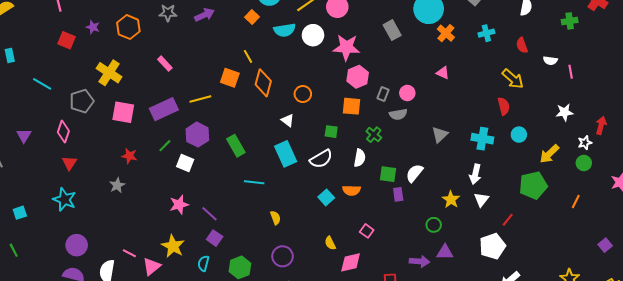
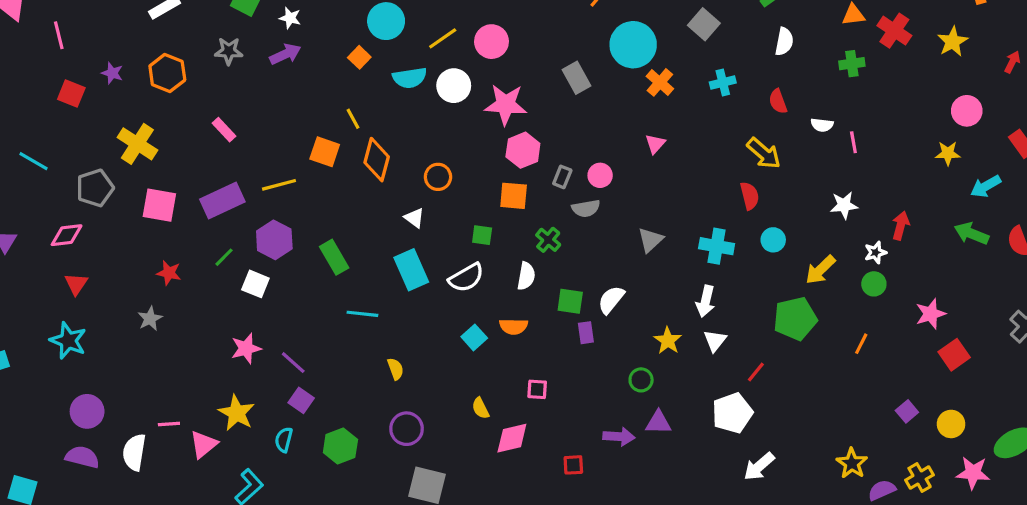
pink triangle: (443, 73) -> (655, 144), turned 48
pink diamond: (63, 132) -> (67, 235), turned 65
pink square: (367, 231) -> (537, 389), turned -32
pink line: (129, 253) -> (169, 424), turned -32

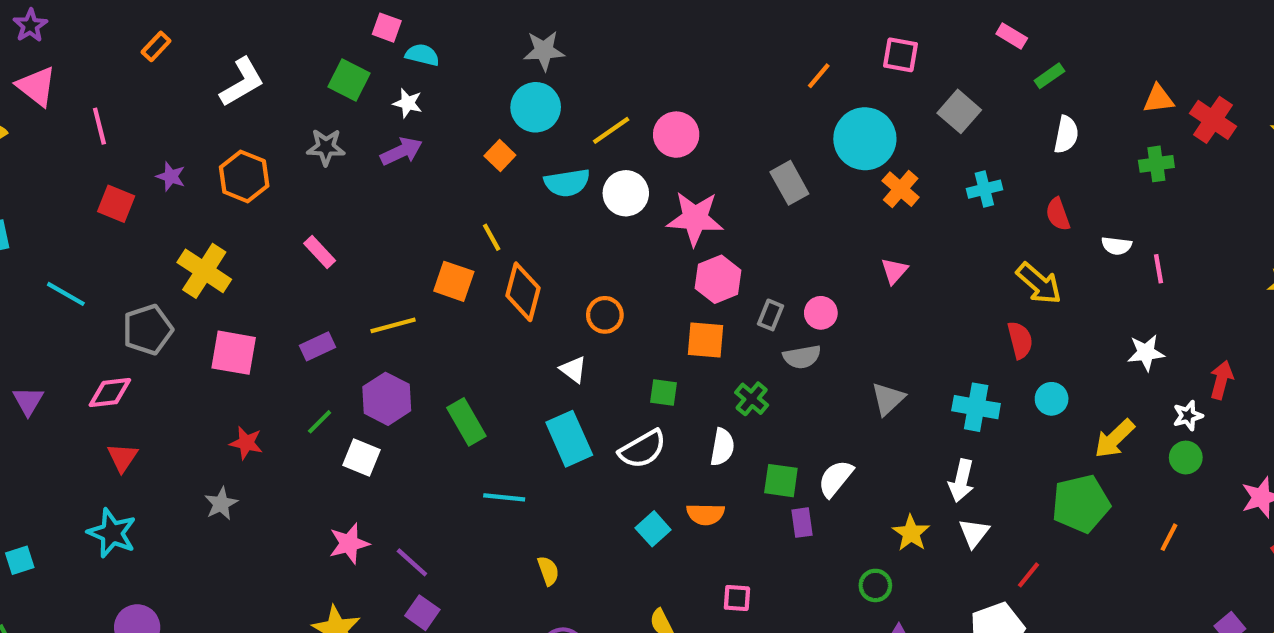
purple rectangle: (222, 201) -> (318, 346), size x0.6

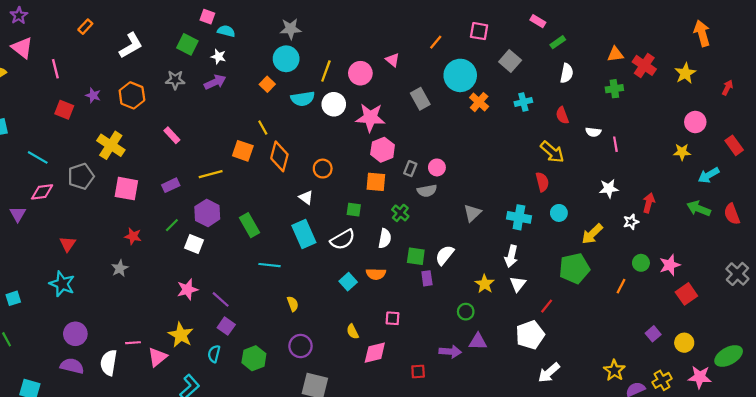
yellow line: (611, 130) -> (326, 71), turned -35
pink triangle: (894, 271) -> (393, 60), moved, turned -32
pink diamond: (110, 393) -> (42, 192), moved
green circle: (1186, 458) -> (641, 263), moved

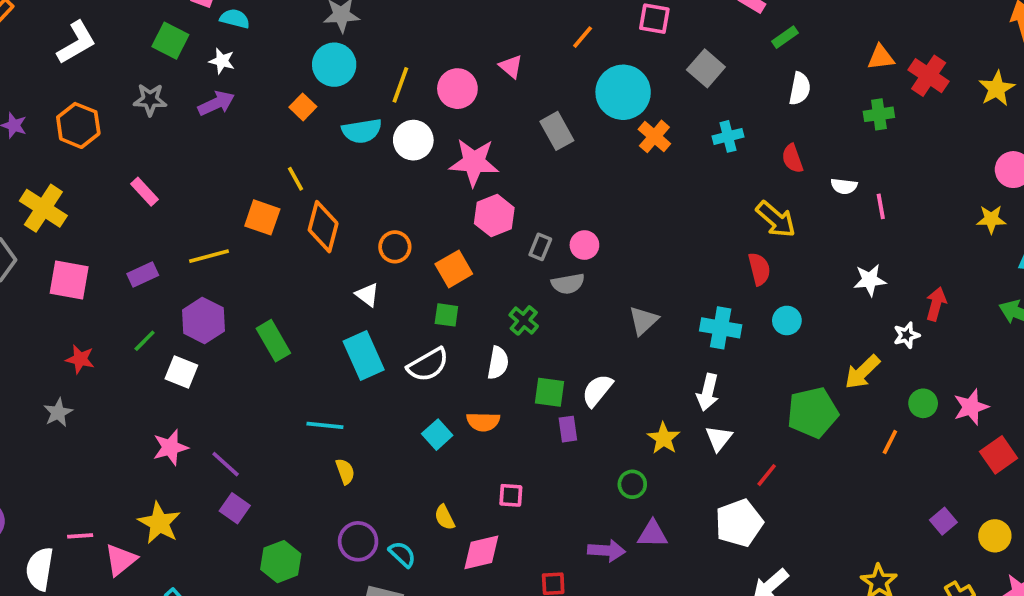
orange square: (376, 182) -> (454, 269), moved, turned -35
yellow arrow: (592, 234) -> (862, 372), moved
cyan line: (269, 265) -> (325, 425), moved
cyan semicircle: (214, 354) -> (402, 554), moved, turned 119

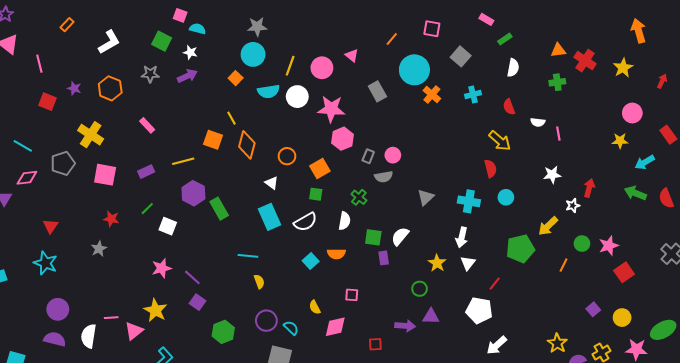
purple hexagon: (203, 320) -> (193, 193), moved
white pentagon: (739, 523) -> (479, 310), turned 30

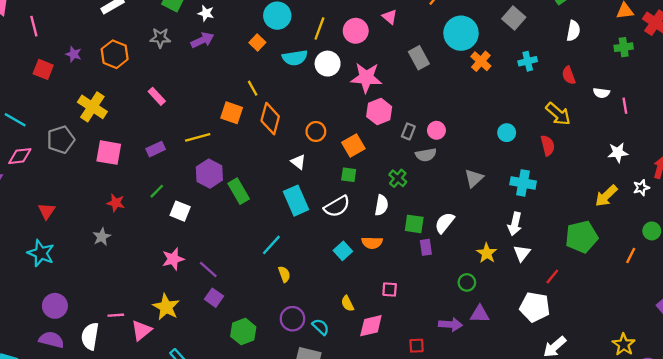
cyan circle: (506, 197) -> (507, 133), moved
yellow arrow: (548, 226) -> (606, 196), moved
cyan line: (248, 256) -> (271, 245), turned -54

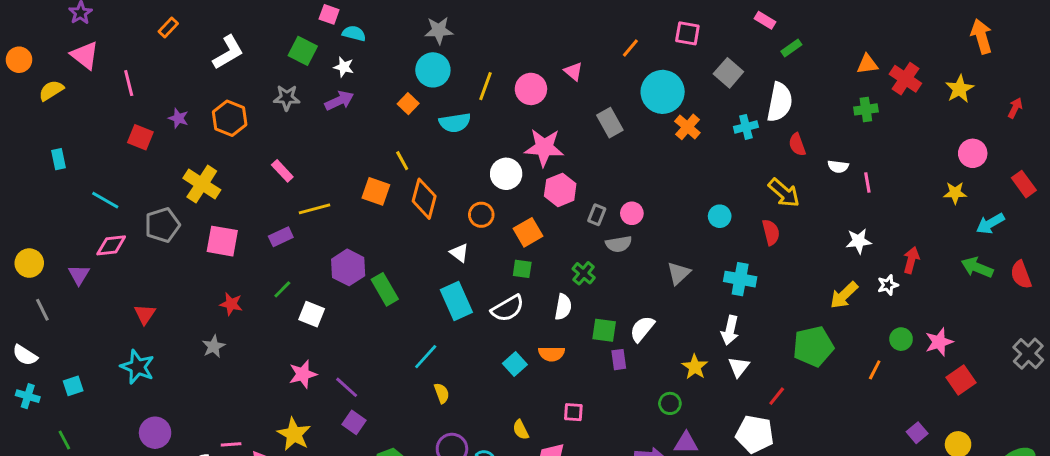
white semicircle: (573, 31) -> (780, 102), moved, size x1.5
white circle: (328, 64) -> (506, 174), moved
yellow line: (198, 137) -> (314, 209), moved

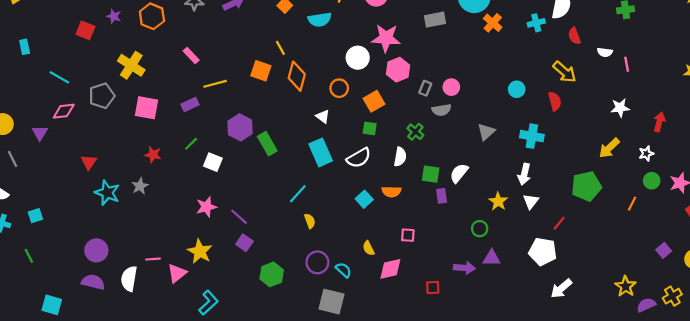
gray rectangle: (610, 123) -> (435, 20), turned -72
white star: (888, 285) -> (646, 153), moved
cyan star: (137, 367) -> (107, 193), moved

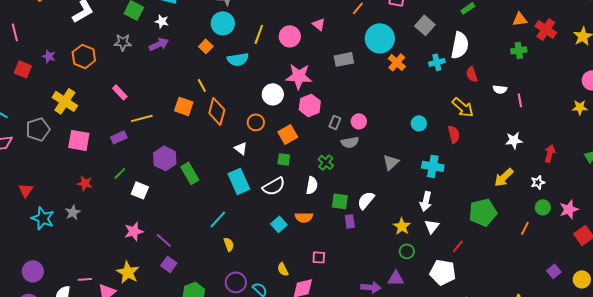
green circle: (480, 229) -> (407, 251), moved

